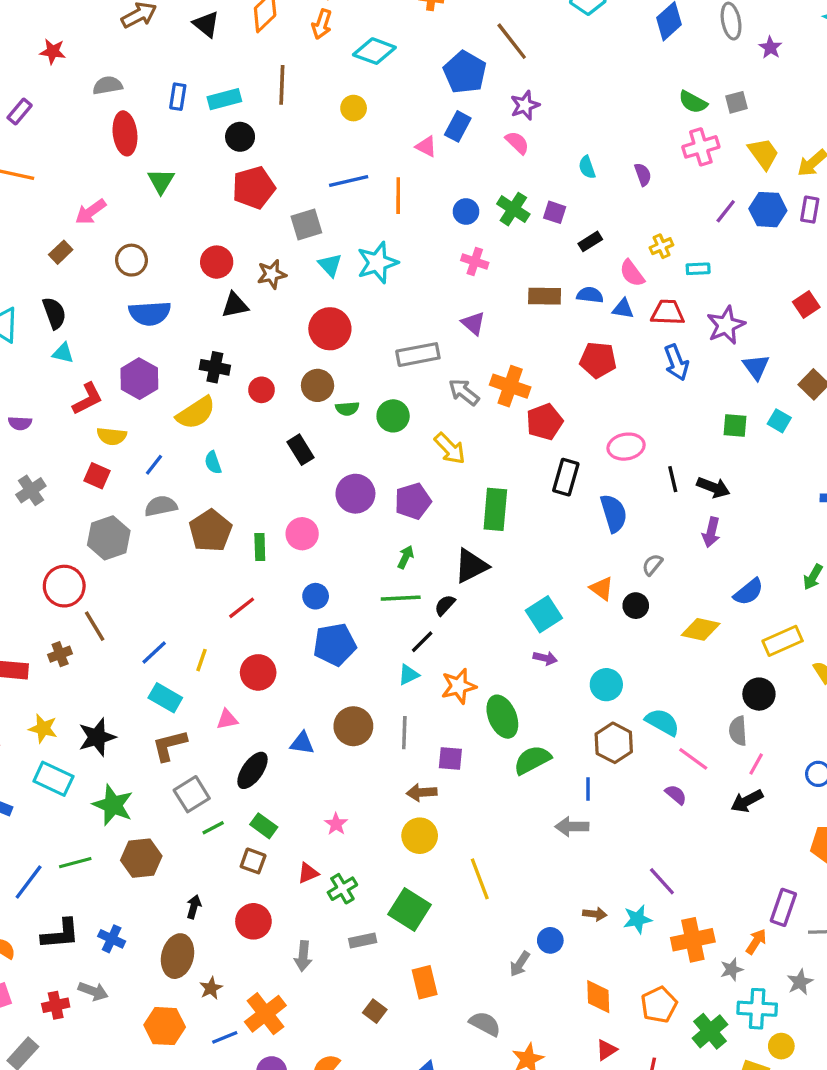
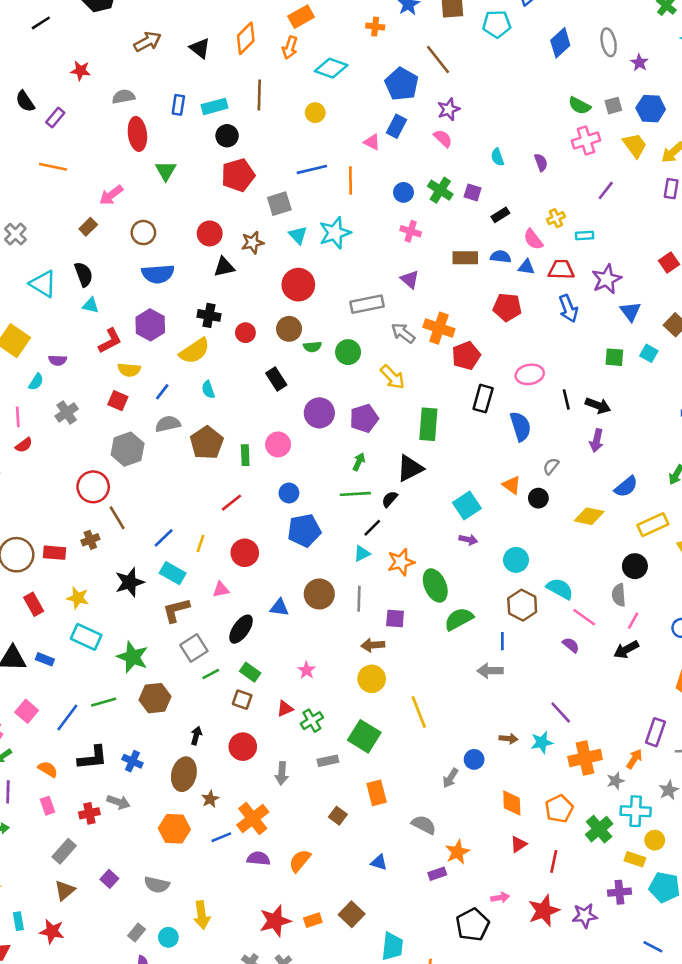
blue hexagon: (768, 210) -> (651, 109), moved
black star: (97, 737) -> (130, 582), moved

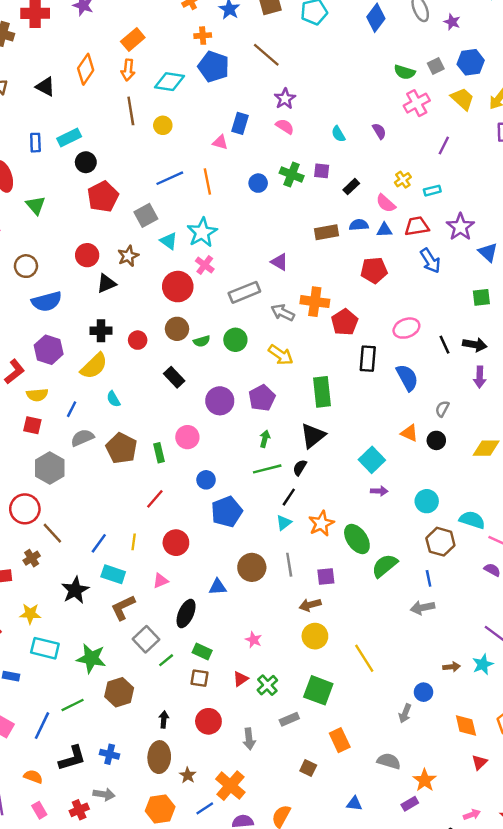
blue pentagon: (402, 84) -> (214, 67), moved
brown line: (259, 95) -> (131, 111), moved
pink cross: (411, 231) -> (205, 265), moved, turned 30

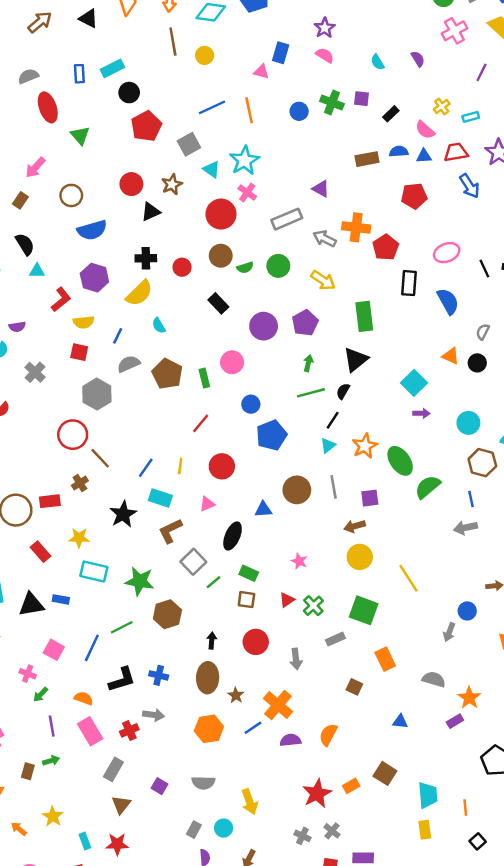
pink rectangle: (39, 810) -> (90, 731), size x1.6

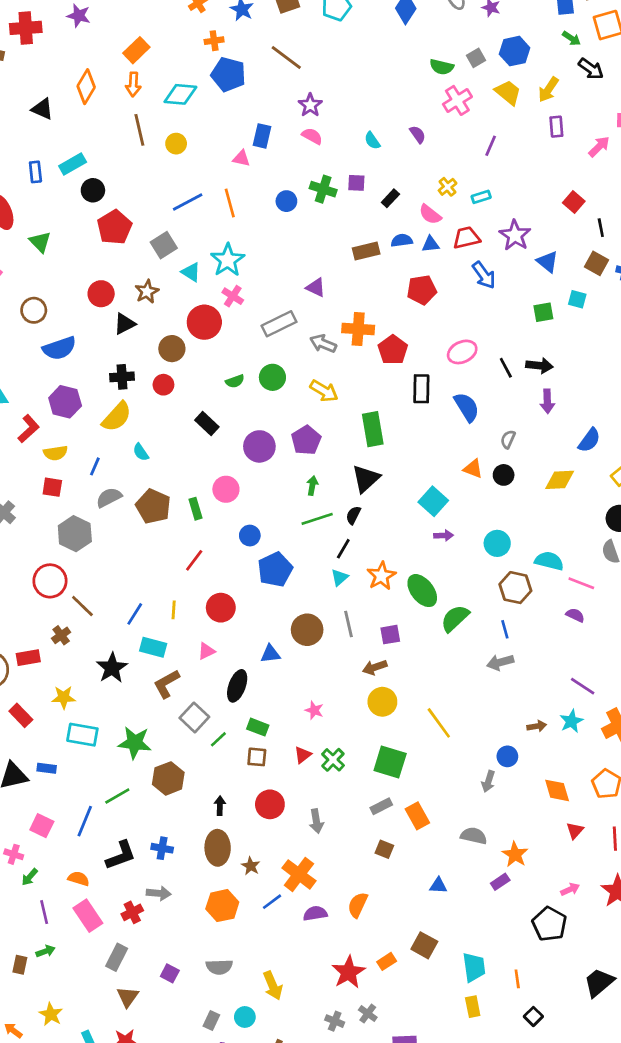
brown circle: (221, 256) -> (172, 349), moved
gray rectangle: (335, 639) -> (381, 806), moved

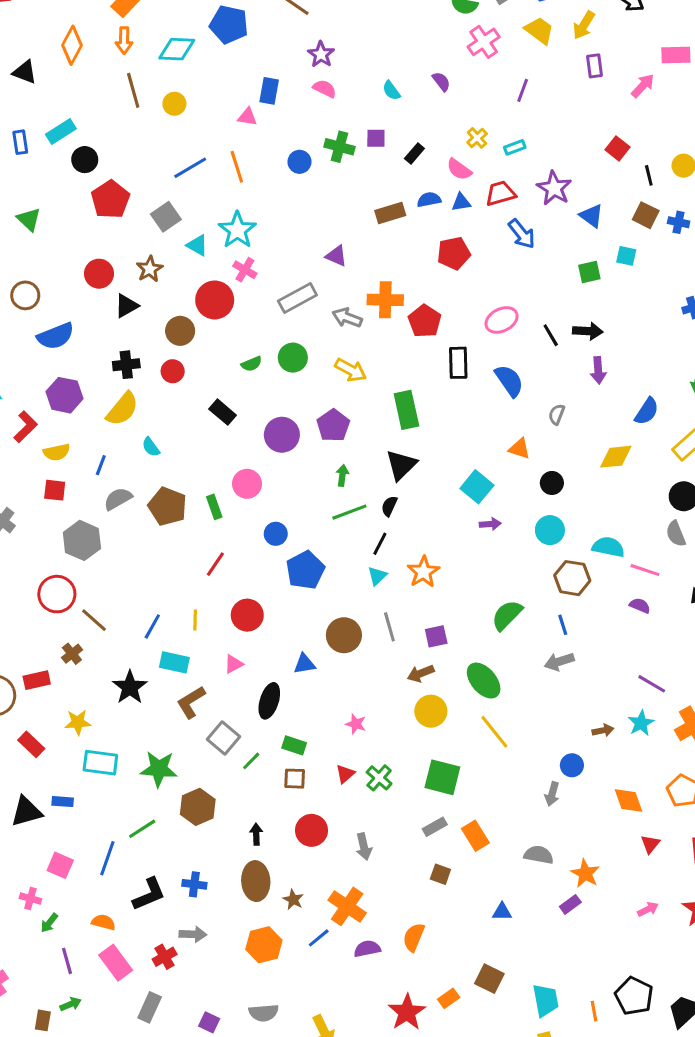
black circle: (504, 475) -> (552, 483), moved
green ellipse: (422, 591) -> (484, 681), moved
black pentagon: (549, 924) -> (634, 996), moved

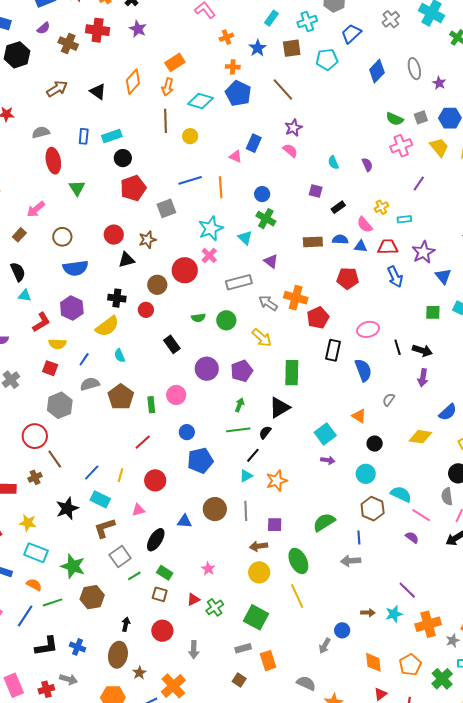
green cross: (339, 147) -> (266, 219), moved
cyan triangle: (197, 245) -> (245, 238), moved
orange semicircle: (103, 922) -> (34, 585), moved

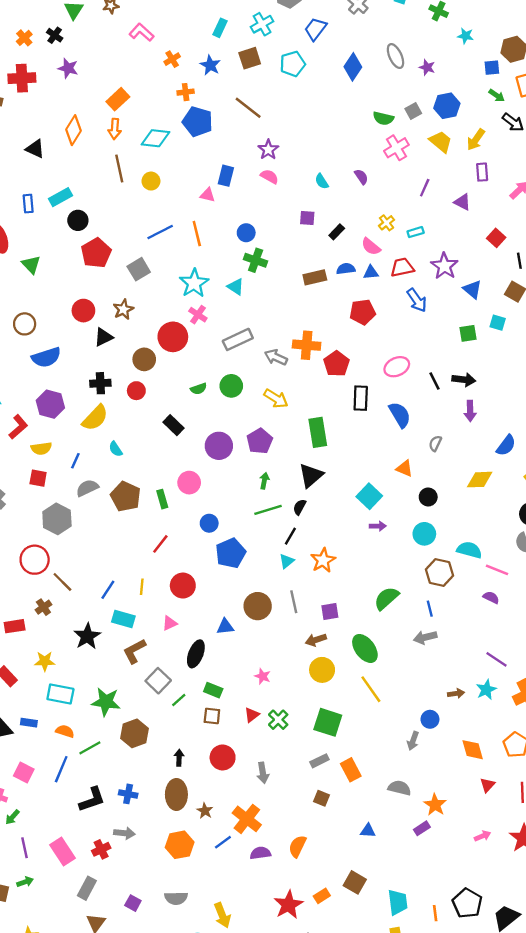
purple triangle: (271, 261) -> (462, 202), moved

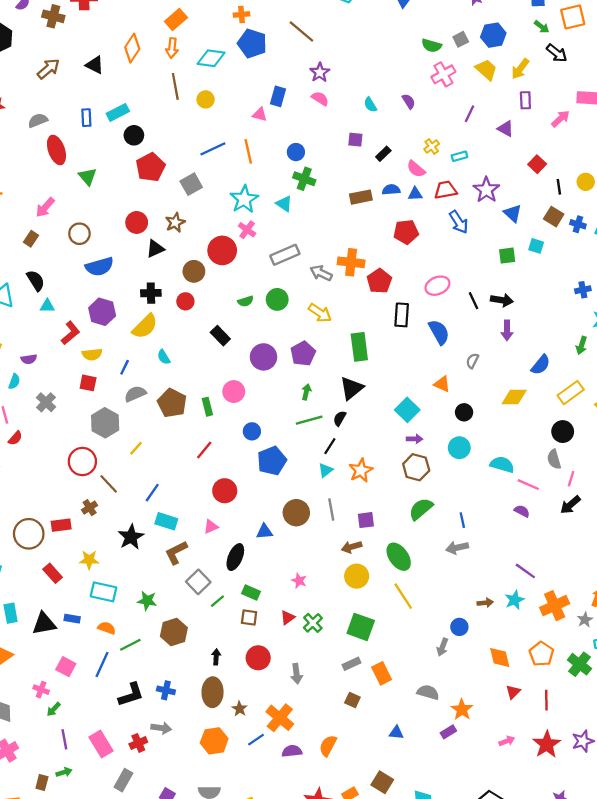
brown hexagon: (439, 573) -> (416, 467), moved
yellow line: (142, 587) -> (136, 448), moved, turned 35
green star: (106, 702) -> (147, 601), size x0.7

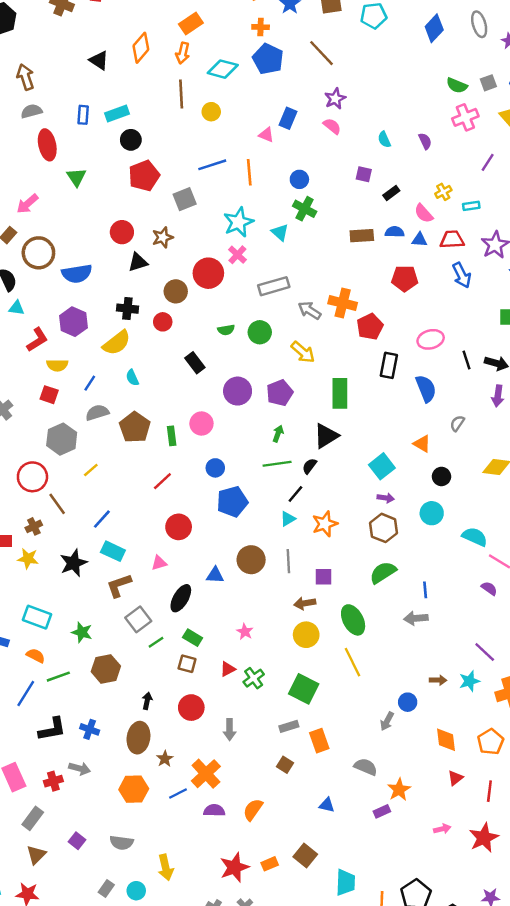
brown arrow: (48, 69) -> (25, 77), moved, turned -75
brown circle: (79, 234) -> (38, 253), moved, size x1.4
yellow star: (89, 560) -> (28, 559), moved

